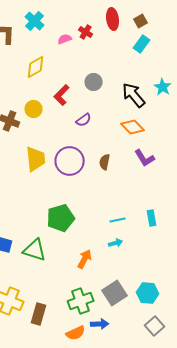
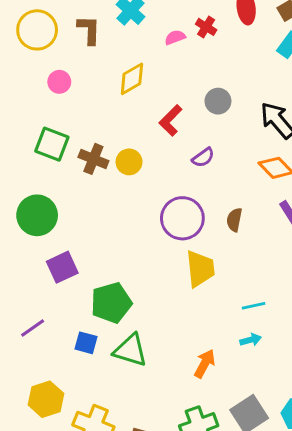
yellow circle: (34, 109) -> (129, 162), moved
yellow trapezoid: (36, 159) -> (200, 269), moved
green pentagon: (61, 218) -> (111, 303), moved

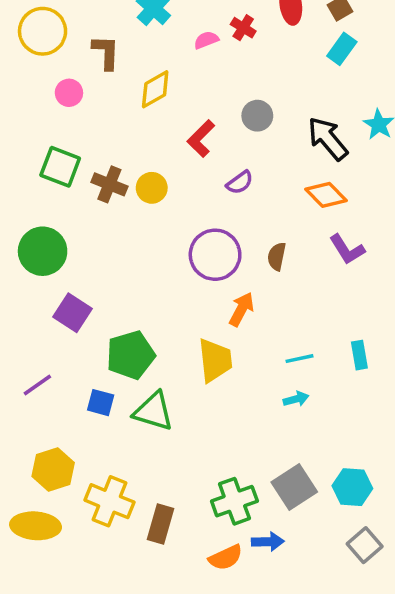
brown L-shape: (89, 30) -> (106, 52), moved
purple square: (62, 267) -> (72, 313), turned -32
yellow trapezoid: (200, 269) -> (215, 360), moved
orange arrow: (205, 364) -> (241, 309), moved

